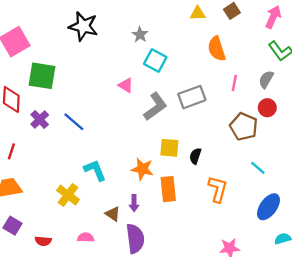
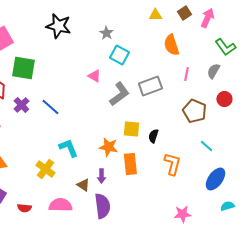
pink arrow: (273, 17) -> (207, 18), moved
red circle: (267, 108) -> (224, 99), moved
pink semicircle: (86, 237) -> (60, 205), size x1.6

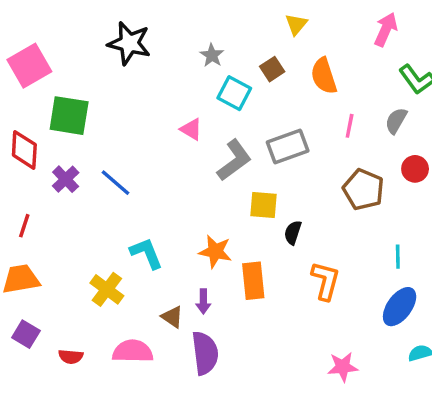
brown square: (184, 13) -> (272, 69), moved
yellow triangle: (155, 15) -> (296, 24), turned -48
yellow square: (131, 129) -> (264, 205), moved
cyan line: (206, 146) -> (398, 257), moved, turned 48

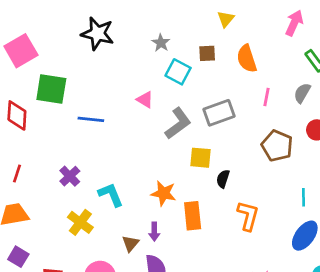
brown square: (272, 69) -> (207, 53), turned 30
purple cross: (66, 179) -> (70, 176), moved
blue line: (115, 183) -> (91, 119), moved, turned -35
brown triangle: (172, 317) -> (131, 243), turned 36

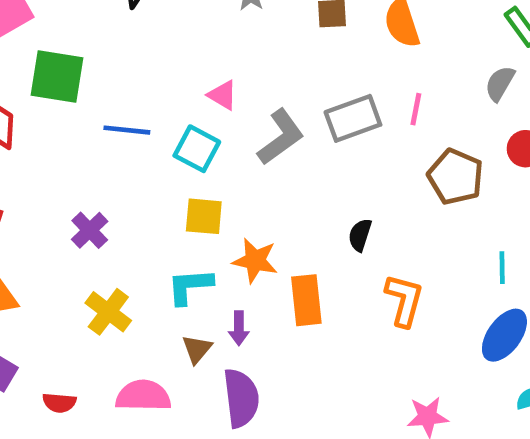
cyan square: (178, 72) -> (197, 149), moved
pink line: (267, 97) -> (416, 109), moved
yellow square: (201, 158) -> (204, 216), moved
cyan L-shape: (111, 195) -> (190, 286), moved, turned -72

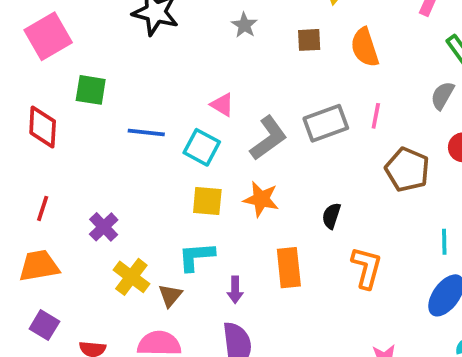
green square: (57, 76) -> (91, 90), size x0.7
purple cross: (90, 230) -> (104, 227), moved
orange star: (255, 261) -> (261, 199), moved
brown triangle: (197, 349) -> (170, 295), moved

